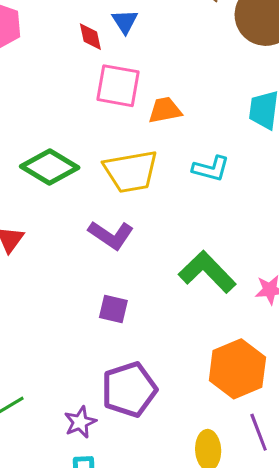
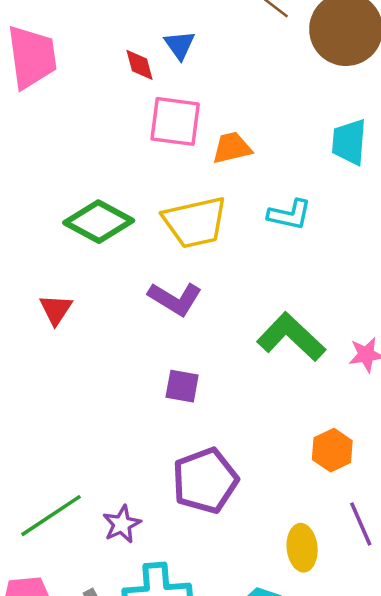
orange hexagon: (237, 369) -> (332, 450), size x0.6
purple star: (80, 422) -> (122, 524), moved

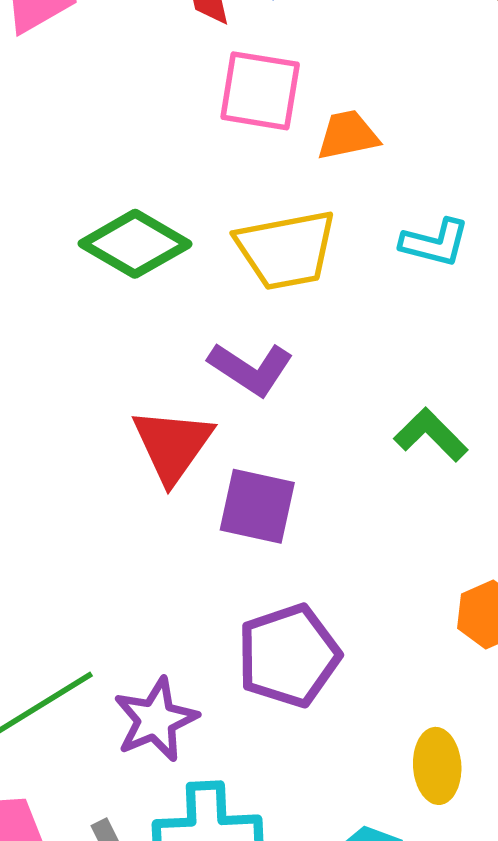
red triangle: (56, 309) -> (172, 445), moved, size x1.6
green L-shape: (291, 337) -> (431, 435), size x0.7
purple square: (182, 386) -> (257, 506), size x1.4
purple star: (122, 524) -> (156, 720), size x1.4

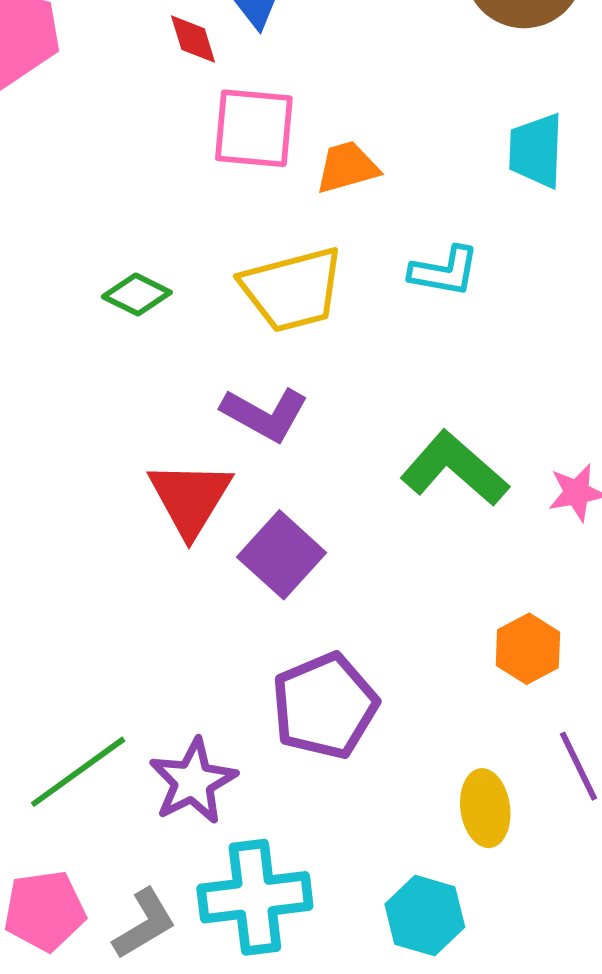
green diamond: (135, 244) -> (137, 294), size x0.6
green L-shape: (431, 435) -> (454, 469), size x1.4
purple square: (257, 506) -> (282, 555), turned 34

